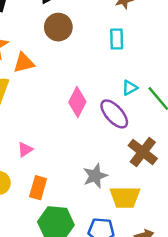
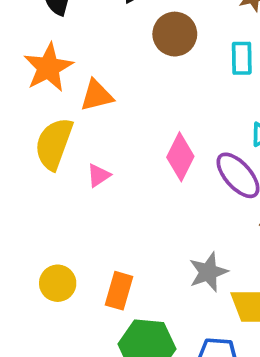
brown circle: (58, 27) -> (175, 34), moved
pink triangle: (25, 150) -> (99, 175), moved

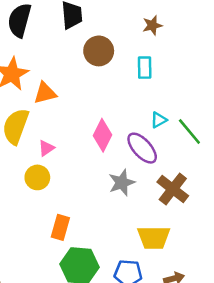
gray star: (208, 272) -> (122, 183), moved
yellow circle: (58, 283) -> (37, 177), moved

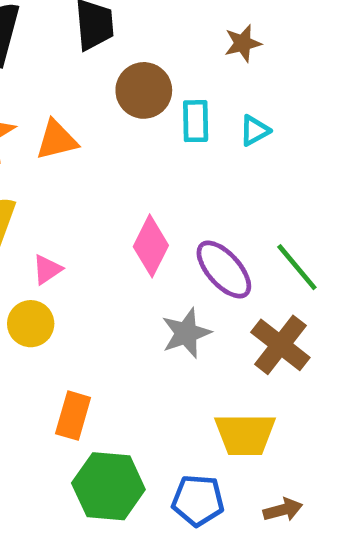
cyan rectangle: (145, 68) -> (196, 121), moved
orange triangle: (45, 93) -> (57, 140), moved
cyan triangle: (159, 120) -> (255, 130), moved
green line: (189, 131) -> (297, 267), moved

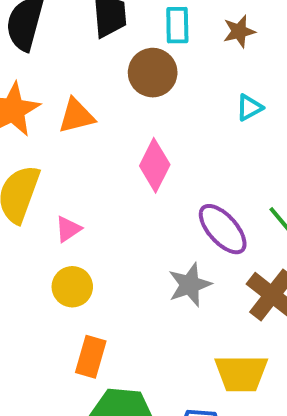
cyan rectangle: (196, 121) -> (177, 25), moved
pink diamond: (151, 246) -> (155, 165), moved
yellow circle: (31, 324) -> (72, 287), moved

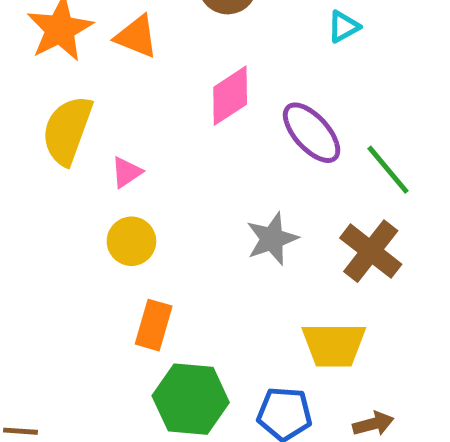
orange triangle: (76, 116) -> (136, 36), turned 36
pink diamond: (155, 165) -> (230, 96), turned 30
purple ellipse: (223, 229) -> (312, 133), moved

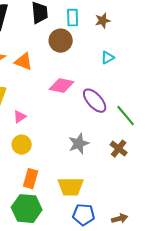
pink diamond: (230, 96) -> (62, 86), turned 45
brown cross: (371, 251) -> (119, 149), size x0.7
yellow trapezoid: (334, 345) -> (71, 187), moved
green hexagon: (191, 399) -> (27, 209), moved

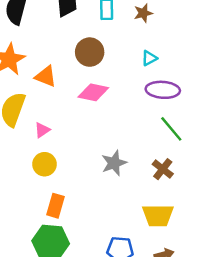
brown circle: (61, 41) -> (90, 52), moved
orange triangle: (24, 62) -> (46, 76), moved
purple ellipse: (95, 101) -> (163, 90), moved, turned -44
yellow trapezoid: (71, 187) -> (158, 215), moved

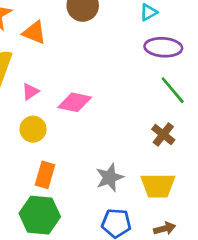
pink diamond: (93, 92) -> (75, 102), moved
gray star: (114, 163) -> (110, 178), moved

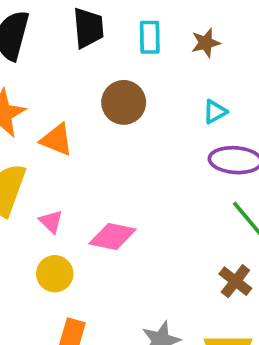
pink triangle: (30, 92) -> (51, 222), turned -42

